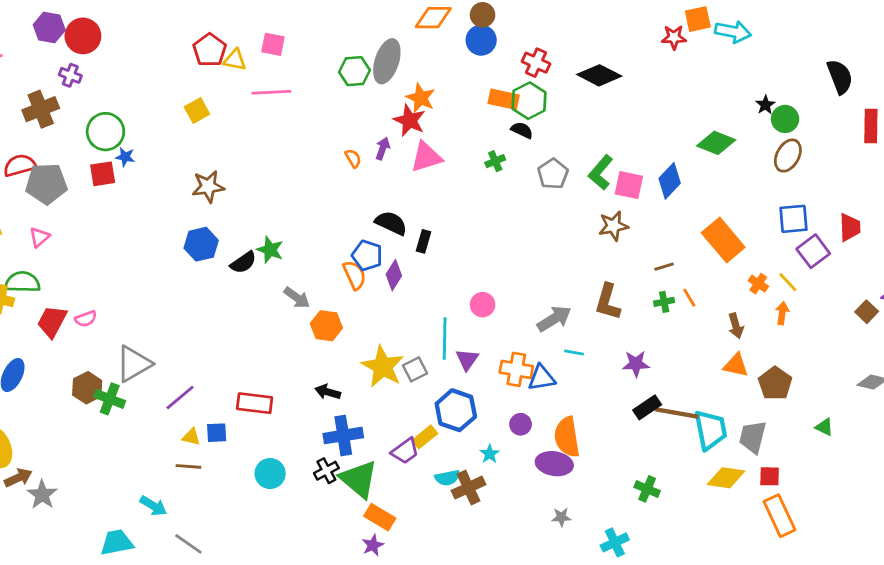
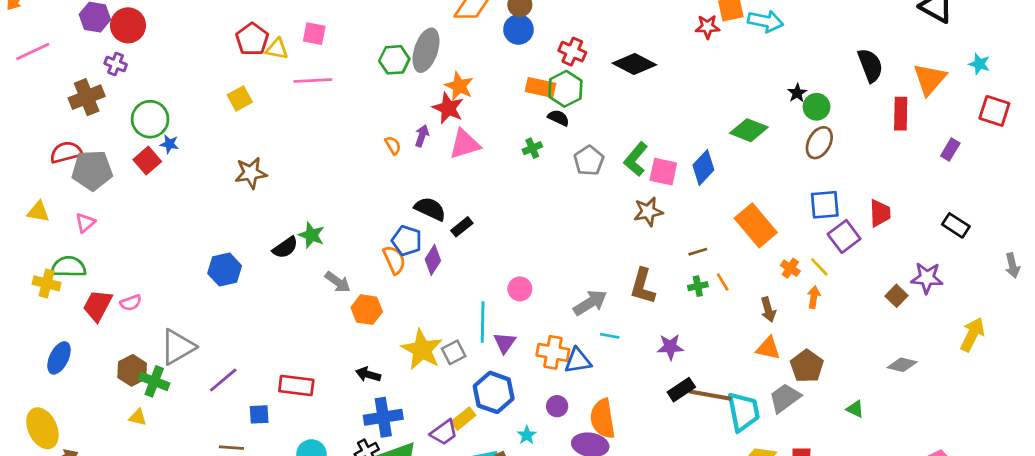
red square: (103, 174) -> (147, 161), turned -32
black rectangle: (423, 241) -> (462, 227), turned 35
blue hexagon: (201, 244) -> (225, 270), moved
yellow triangle: (191, 437) -> (138, 417), moved
gray trapezoid: (753, 437) -> (785, 398), moved, turned 40

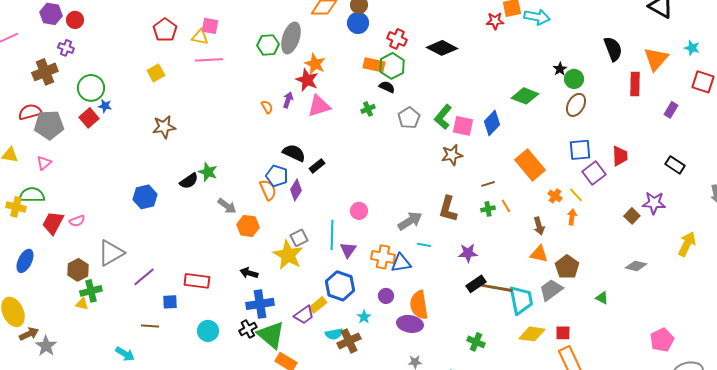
red circle: (128, 25) -> (75, 20), size x0.7
yellow triangle: (277, 49) -> (200, 37), moved
gray square: (454, 352) -> (299, 238), moved
green cross: (154, 381) -> (91, 291), moved, turned -35

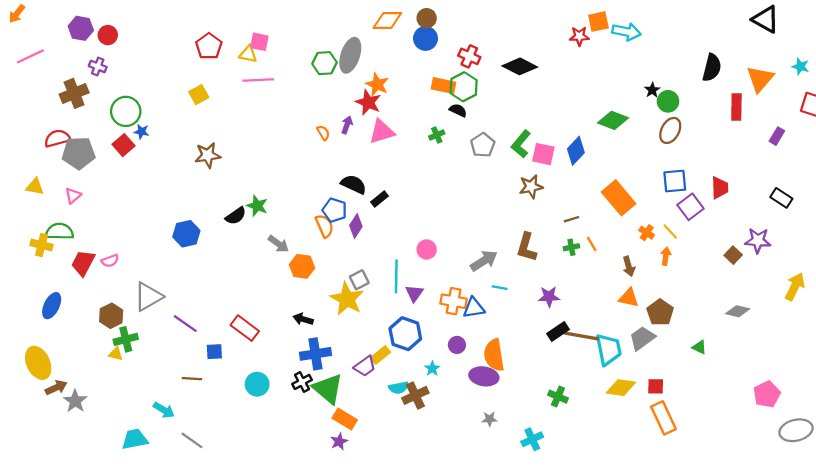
black semicircle: (613, 49) -> (712, 68), turned 35
purple line: (144, 277) -> (185, 324), turned 75
red rectangle: (197, 281) -> (245, 328), turned 30

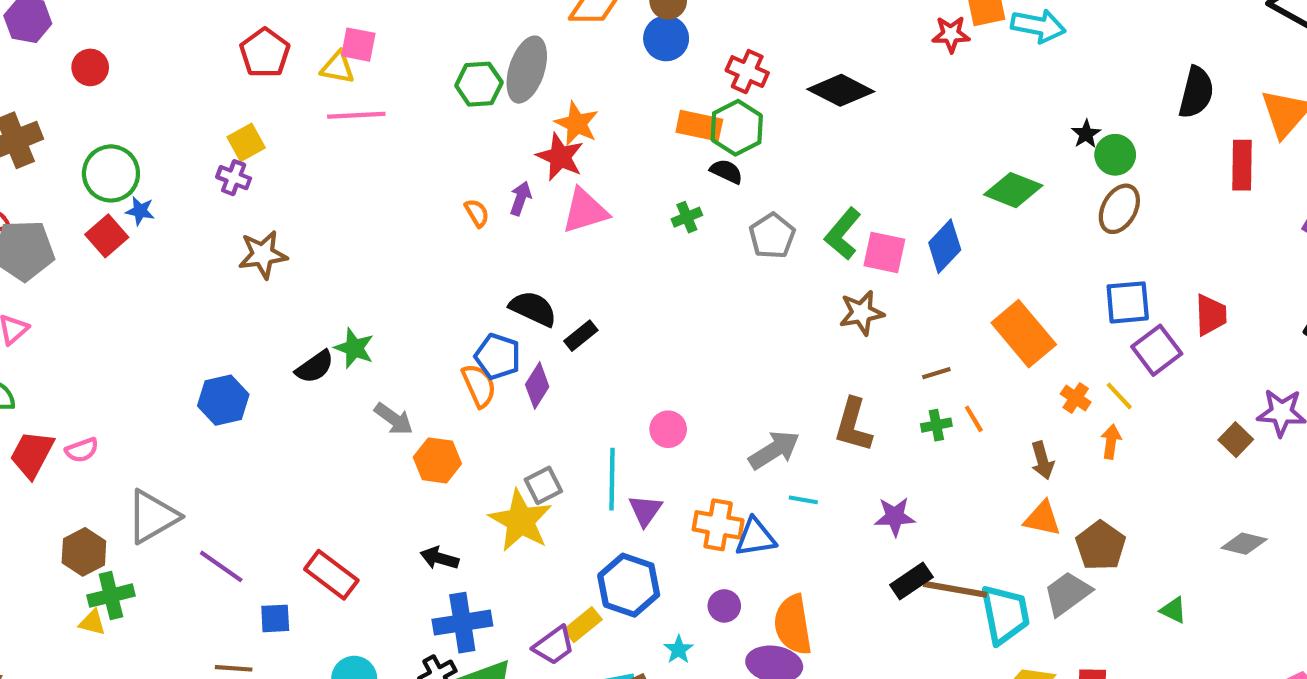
red circle: (108, 35) -> (90, 67), moved
purple cross: (98, 66) -> (234, 178), moved

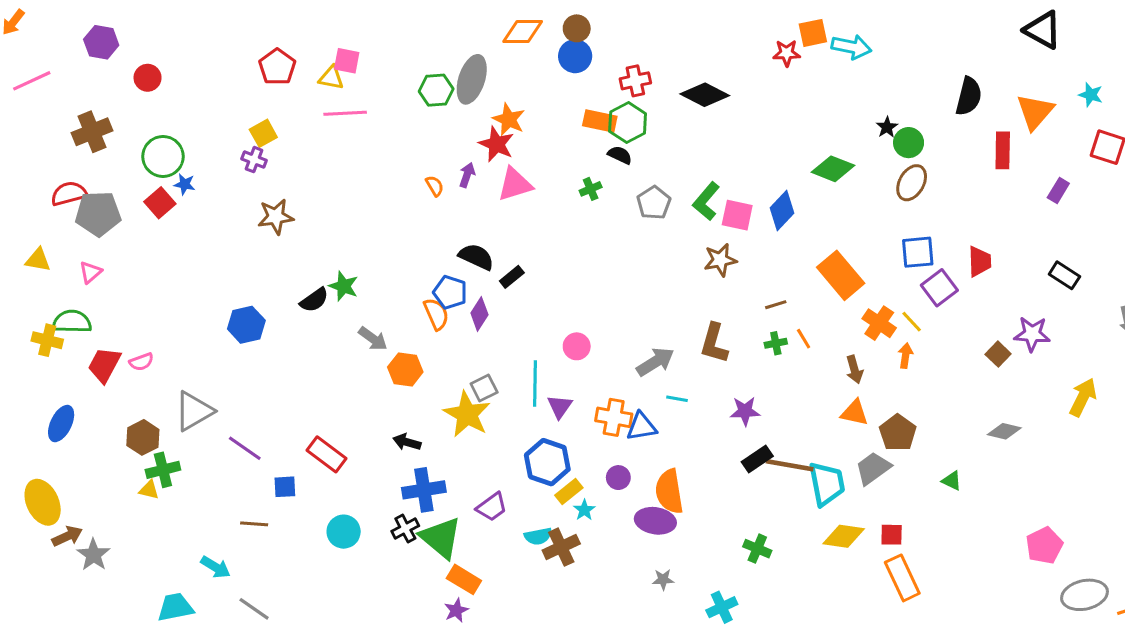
red cross: (747, 72) -> (635, 81), turned -36
orange cross: (1076, 398) -> (879, 323), size x1.5
yellow rectangle: (583, 625) -> (569, 491), moved

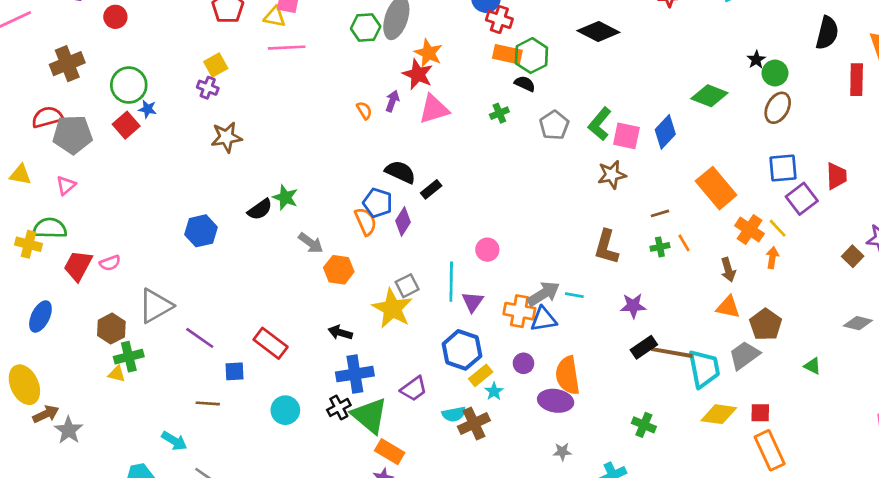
red cross: (635, 81) -> (499, 19), moved, turned 30
gray arrow: (655, 362) -> (544, 294), moved

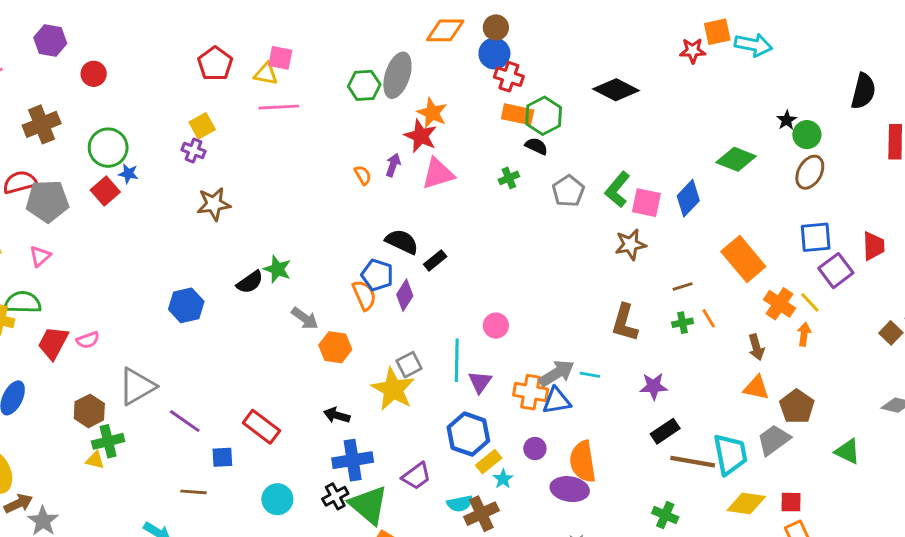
brown line: (672, 353) -> (693, 462), moved
green triangle: (812, 366) -> (847, 451), size x1.4

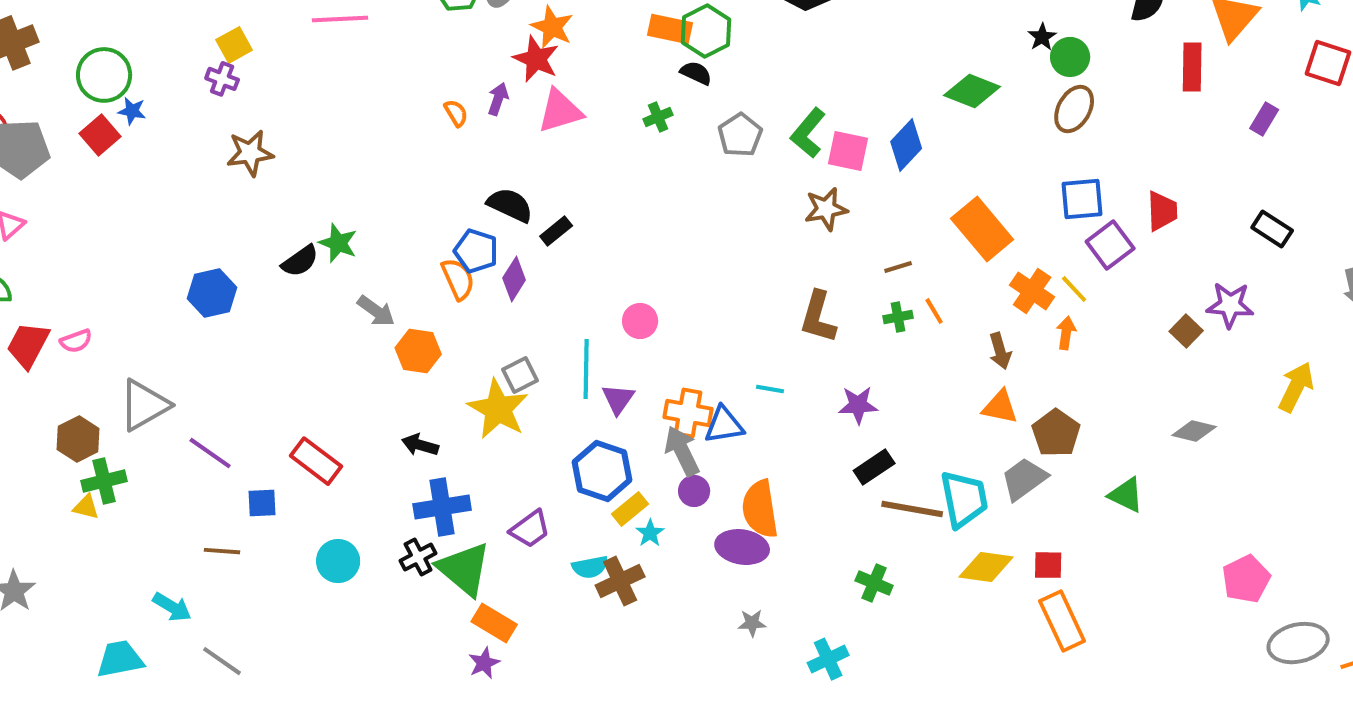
gray arrow: (557, 373) -> (682, 451), moved, turned -84

